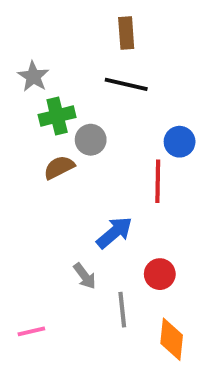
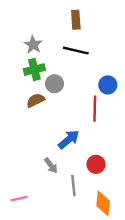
gray star: (33, 76) -> (33, 45), moved

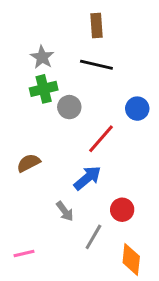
brown semicircle: (36, 100) -> (29, 163), moved
red line: (95, 109) -> (101, 139), moved, turned 40
gray line: (73, 186) -> (93, 237), turned 36

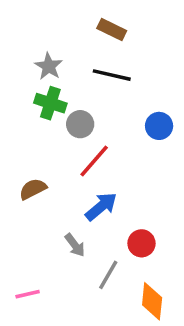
brown rectangle: (96, 26) -> (112, 30), turned -60
green cross: (44, 89) -> (50, 103), turned 32
red line: (101, 139) -> (94, 161), moved

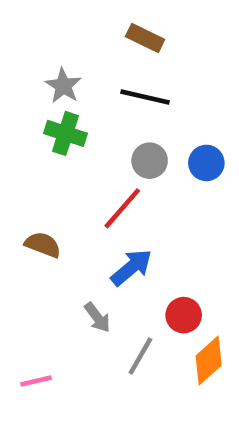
gray circle: (80, 124) -> (150, 161), moved
brown semicircle: (33, 189) -> (43, 245), turned 48
orange diamond: (152, 301) -> (209, 361), moved, turned 42

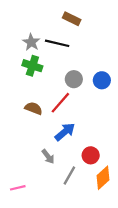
black line: (145, 97) -> (57, 43), moved
brown semicircle: (43, 245) -> (34, 108), moved

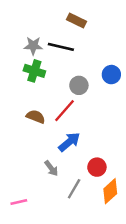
gray star: (31, 42) -> (33, 46), turned -30
blue circle: (102, 80) -> (111, 75), moved

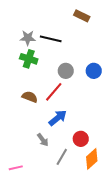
brown rectangle: (77, 20) -> (82, 16), moved
blue circle: (111, 75) -> (94, 71), moved

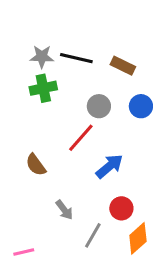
brown rectangle: (82, 16) -> (123, 66), moved
green cross: (29, 59) -> (43, 88), turned -30
brown semicircle: (30, 97) -> (36, 165), moved, turned -147
blue arrow: (58, 118) -> (109, 166), moved

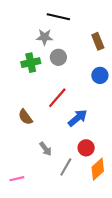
gray star: (42, 57) -> (45, 37), moved
black line: (76, 58) -> (58, 17), moved
brown rectangle: (123, 66) -> (98, 41), moved, turned 42
gray circle: (99, 106) -> (58, 57), moved

